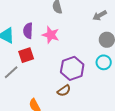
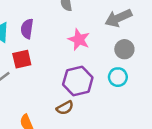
gray arrow: (100, 15) -> (118, 18), size x1.5
pink star: (51, 35) -> (79, 40), moved

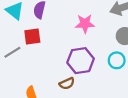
pink star: (79, 40) -> (85, 24), turned -30

